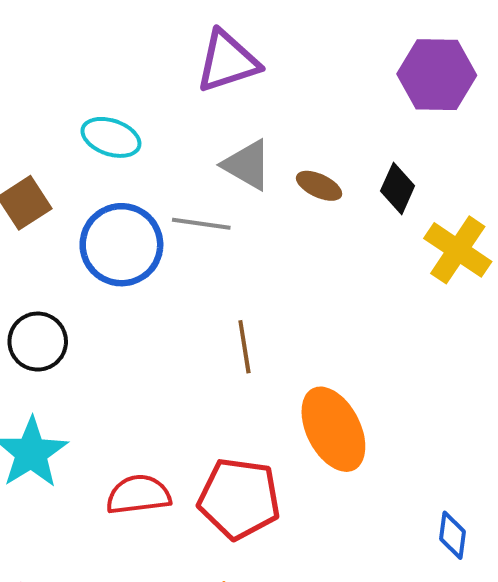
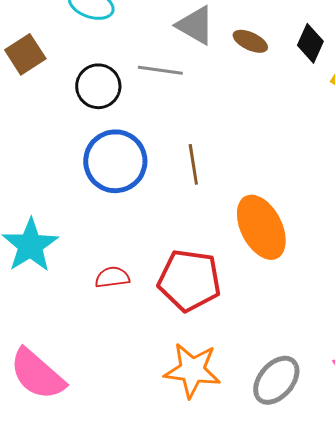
blue circle: (121, 245) -> (115, 161), moved
black circle: (38, 342) -> (98, 86), moved
red semicircle: (138, 495) -> (112, 277), size x0.7

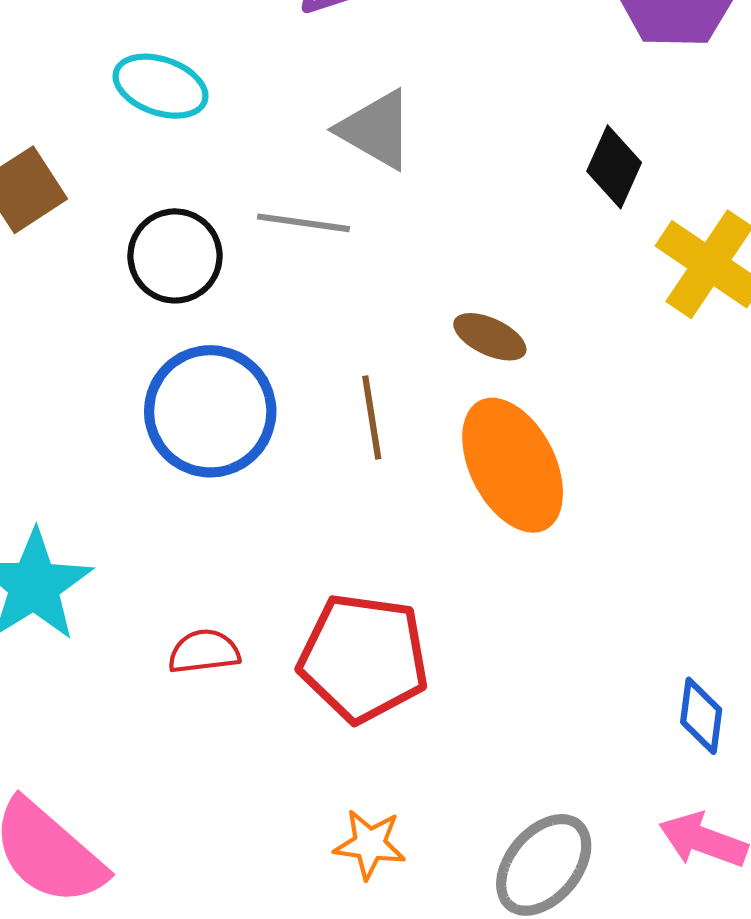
brown ellipse: (250, 41) -> (490, 337), moved
orange ellipse: (261, 227) -> (513, 465), moved
orange star: (192, 370) -> (370, 844), size x0.6

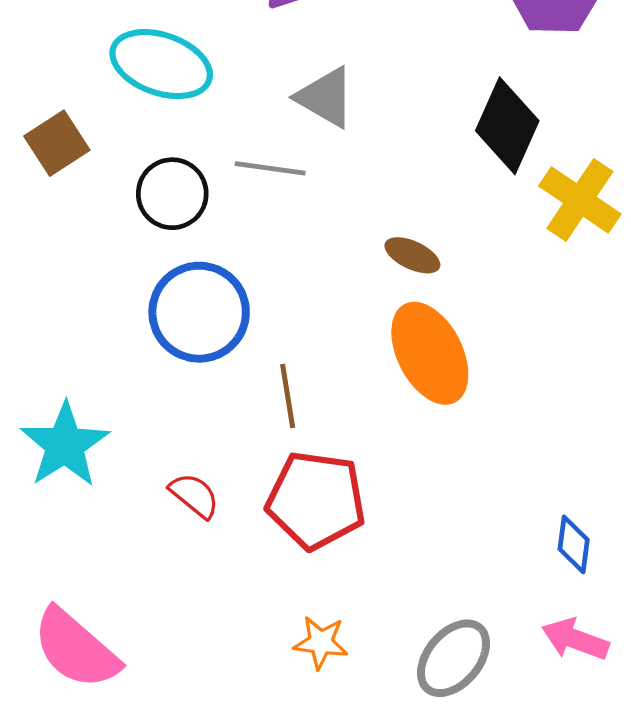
cyan ellipse: (160, 86) -> (161, 64), size x1.4
black diamond: (614, 167) -> (507, 126), size x1.5
brown line: (372, 418) -> (288, 396), moved
red semicircle: (204, 652) -> (194, 495), turned 46

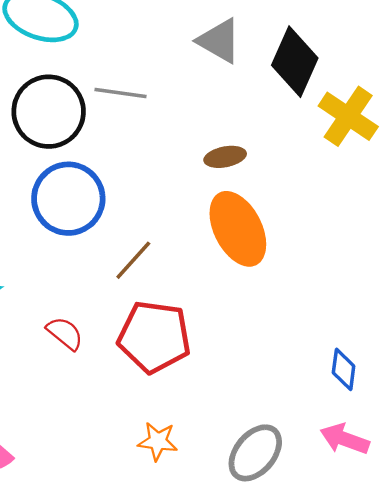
gray triangle: (326, 97) -> (219, 41), moved
black circle: (172, 194) -> (49, 112), size x1.4
brown ellipse: (412, 255) -> (225, 157), turned -36
brown line: (288, 396) -> (133, 260), turned 51

